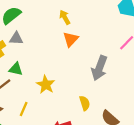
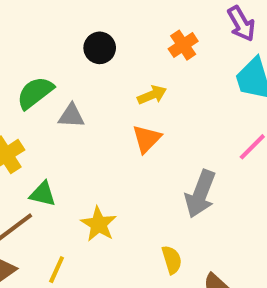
yellow arrow: (65, 17) -> (152, 95), moved, turned 96
gray triangle: (16, 38) -> (71, 116), moved

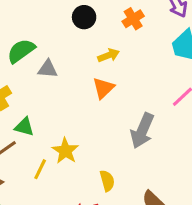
black circle: (100, 48) -> (84, 17), moved
yellow semicircle: (172, 260) -> (107, 181), moved
yellow line: (57, 270) -> (40, 169), moved

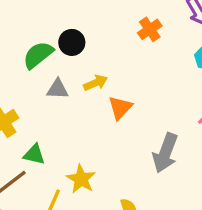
black circle: (84, 17) -> (72, 42), moved
green semicircle: (21, 51) -> (38, 55), moved
yellow arrow: (109, 55) -> (96, 83), moved

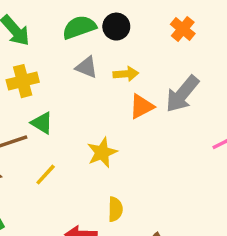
orange cross: (150, 29) -> (183, 29), moved, turned -35
gray arrow: (165, 153) -> (182, 94), moved
yellow star: (81, 179) -> (102, 153), moved

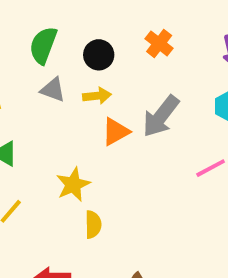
green semicircle: (79, 27) -> (43, 45), turned -48
black circle: (116, 27) -> (99, 55), moved
yellow semicircle: (115, 209) -> (93, 225), moved

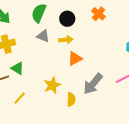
gray arrow: (161, 116) -> (93, 84), moved
yellow semicircle: (93, 225) -> (71, 99), moved

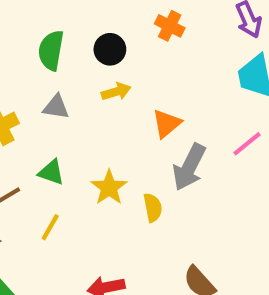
gray triangle: (43, 36) -> (56, 107), moved
orange triangle: (75, 58) -> (167, 124), moved
green triangle: (17, 68) -> (51, 172), moved

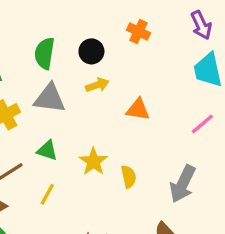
gray triangle: (56, 107) -> (50, 98), size x1.5
orange triangle: (167, 124) -> (138, 109), turned 50
gray arrow: (189, 167) -> (183, 184), moved

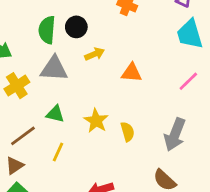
black circle: (91, 51) -> (76, 27), moved

